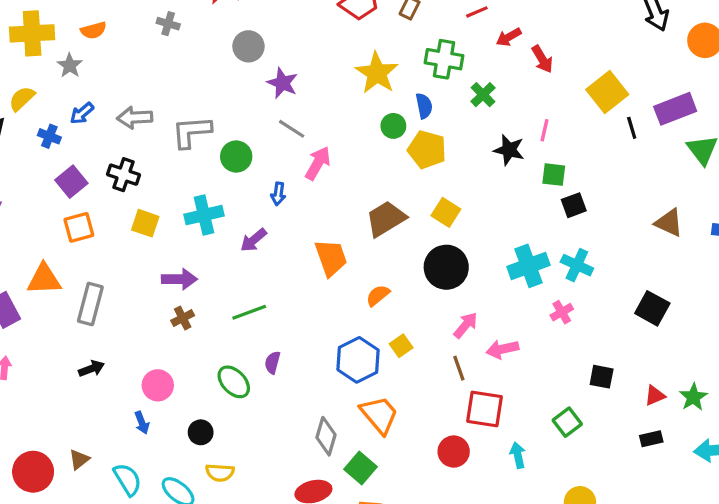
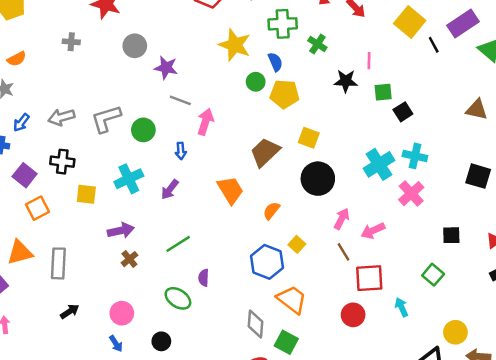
pink cross: (562, 312) -> (411, 194), size x1.5

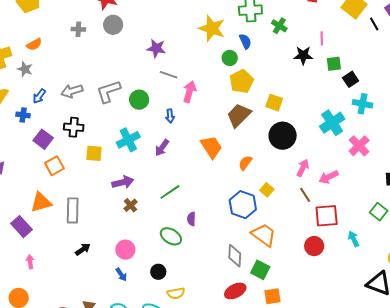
gray circle: (135, 46) -> (113, 25), moved
yellow pentagon: (284, 94) -> (242, 81), moved, turned -30
cyan cross: (415, 156) -> (363, 104), moved

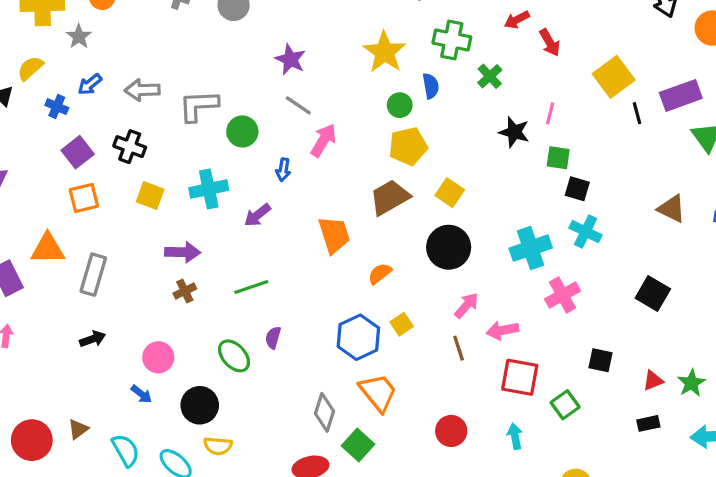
black square: (351, 79) -> (577, 189), turned 35
red square: (327, 216) -> (520, 377), moved
black circle: (158, 272) -> (200, 405), size x1.5
blue arrow: (121, 275) -> (141, 394), turned -32

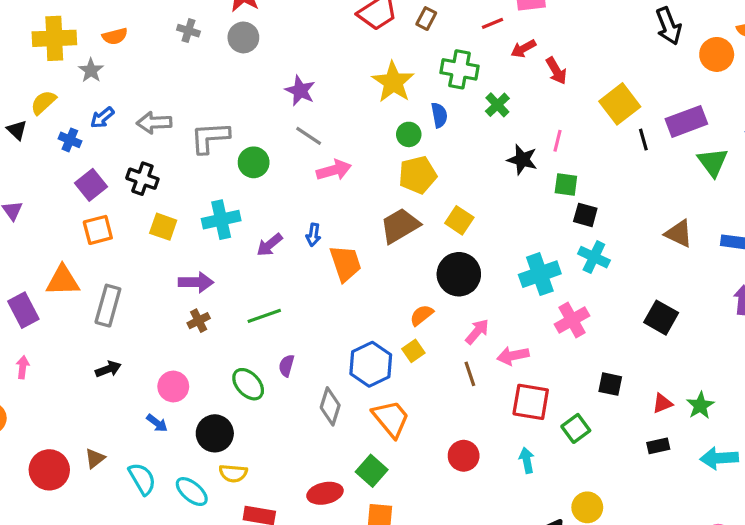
pink arrow: (323, 140) -> (334, 170), turned 44
blue arrow: (283, 170) -> (313, 235), moved
orange semicircle: (380, 274) -> (422, 315), moved
gray diamond: (324, 412) -> (330, 406), moved

